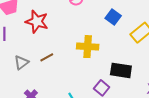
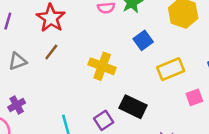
brown line: (47, 57) -> (51, 52), moved, turned -40

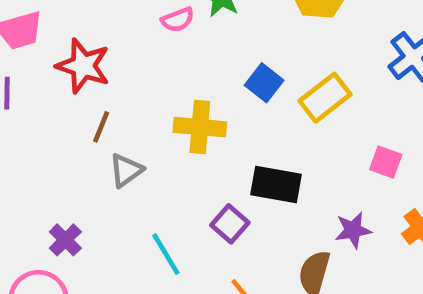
blue square: (143, 40) -> (264, 83), moved
gray triangle: (17, 61) -> (126, 170), moved
pink square: (194, 97) -> (386, 162), moved, turned -35

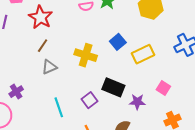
purple star: (353, 230) -> (137, 102), moved

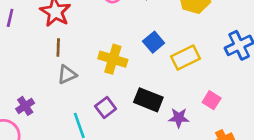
brown line: (43, 46) -> (58, 48), turned -32
purple square: (89, 100) -> (106, 107), moved

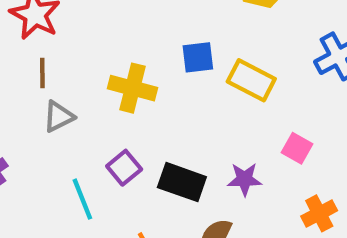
blue square: (154, 42) -> (198, 57), turned 36
yellow rectangle: (185, 58) -> (251, 80), turned 56
black rectangle: (148, 100) -> (182, 182), moved

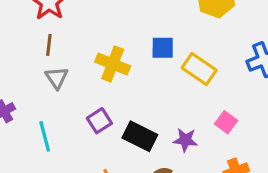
gray triangle: (59, 116) -> (57, 78), turned -45
cyan line: (82, 199) -> (45, 136), moved

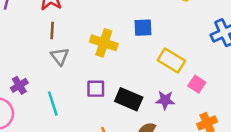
yellow rectangle: (199, 69) -> (171, 60), moved
purple square: (99, 121) -> (96, 89), turned 36

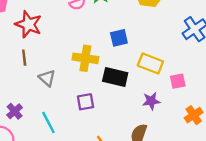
brown line: (52, 30) -> (24, 58), moved
pink square: (197, 84) -> (178, 81), turned -35
black rectangle: (129, 99) -> (115, 77), moved

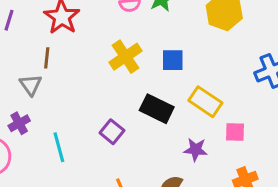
yellow cross: (85, 58) -> (126, 57), moved, turned 35
gray triangle: (47, 78) -> (31, 85), moved
purple square: (85, 102) -> (112, 132), turned 36

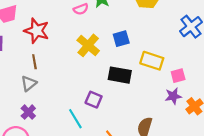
gray triangle: (31, 85) -> (29, 83), turned 42
cyan line: (59, 147) -> (75, 119), moved
purple star: (196, 150) -> (173, 96), moved

